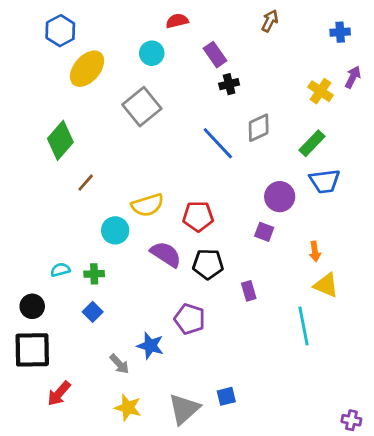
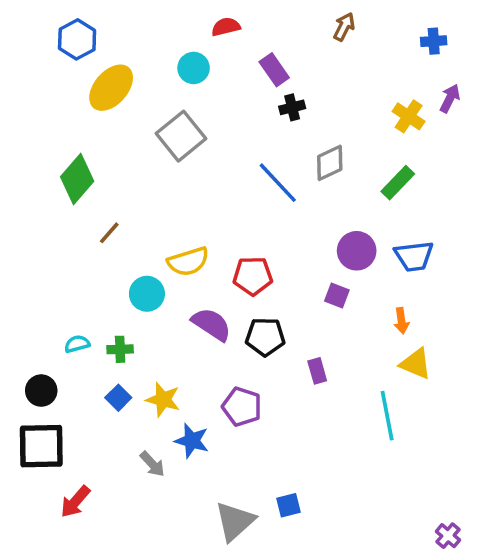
blue trapezoid: (325, 181) -> (414, 256), moved
yellow star: (128, 408) -> (163, 399), moved
purple cross: (351, 420) -> (448, 536), turned 30

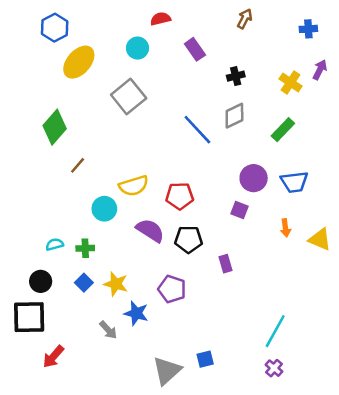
black cross: (292, 107) -> (236, 76), moved
yellow triangle: (416, 364) -> (320, 239), moved
black circle: (41, 391) -> (41, 281), moved
cyan line: (387, 416) -> (275, 331), moved, turned 40
purple cross: (448, 536) -> (274, 368), moved

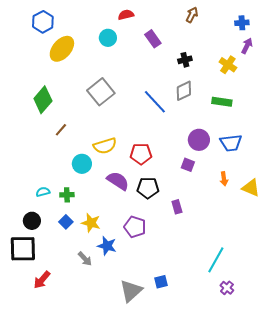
purple arrow: (320, 70) -> (247, 46), moved
gray square: (129, 97) -> (101, 92), moved
green rectangle: (283, 130) -> (222, 102), turned 54
purple cross: (274, 368) -> (227, 288), moved

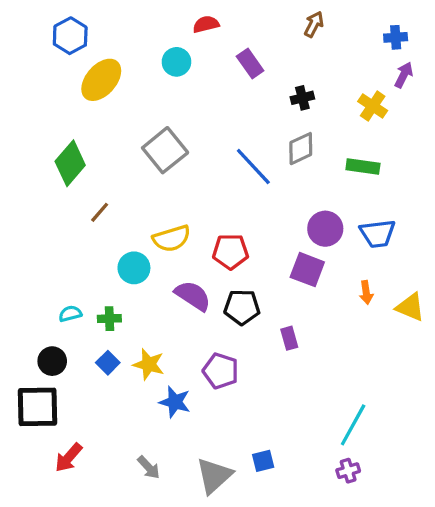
purple square: (188, 165) -> (307, 270), size x1.5
gray arrow: (85, 259) -> (149, 467), moved
purple cross: (227, 288) -> (348, 471), moved, turned 32

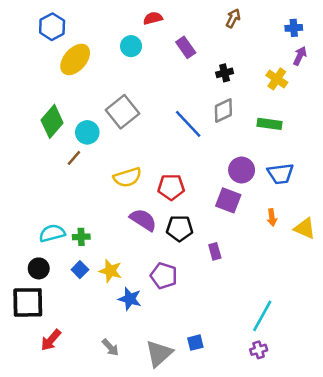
cyan circle: (134, 268) -> (87, 132), moved
cyan semicircle: (70, 314) -> (52, 233), size x1.5

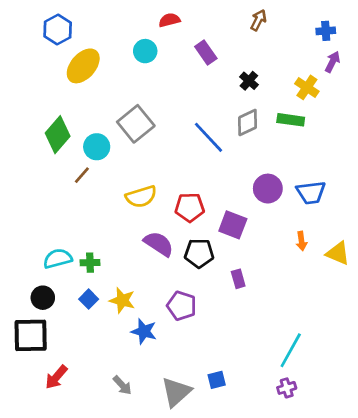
black cross: (225, 73) -> (249, 81), turned -35
green rectangle: (270, 124) -> (291, 120), moved
purple square: (228, 200) -> (233, 225), moved

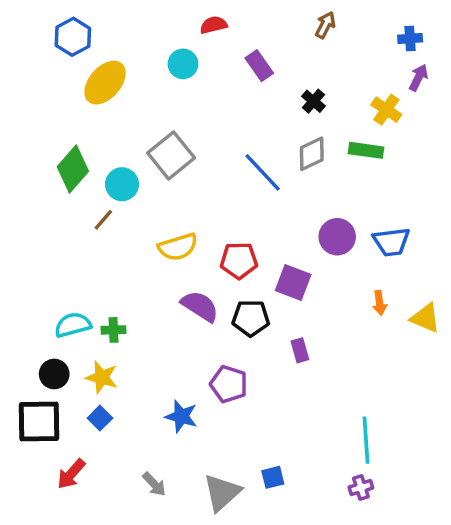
blue square: (89, 299) -> (100, 418), moved
yellow star: (122, 300) -> (102, 377), moved
cyan line: (291, 350) -> (366, 440), turned -33

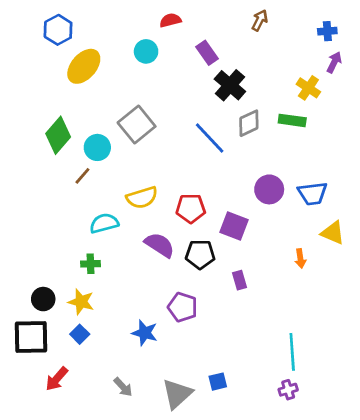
black cross: (313, 101) -> (230, 85), moved, size x1.6
orange arrow: (380, 303) -> (300, 258), moved
yellow triangle: (425, 318) -> (333, 233), moved
cyan semicircle: (73, 325) -> (104, 223), moved

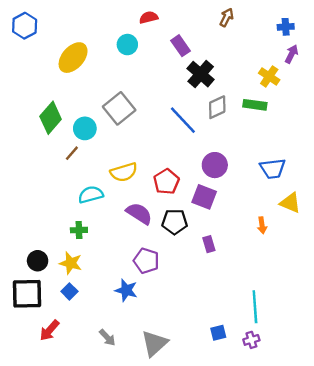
blue hexagon: (58, 30) -> (25, 26), moved
purple circle: (269, 189) -> (215, 165), moved
red pentagon: (191, 208) -> (166, 182), turned -30
purple pentagon: (183, 307) -> (146, 261), moved
blue square: (218, 382) -> (218, 333), moved

